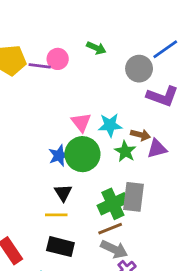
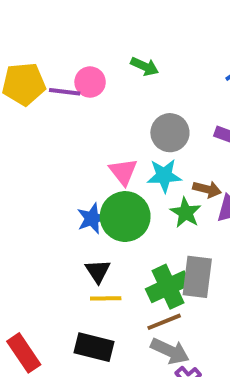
gray circle: (139, 69) -> (170, 133), moved
yellow line: (56, 215) -> (106, 298), moved

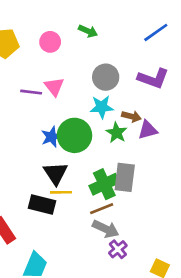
purple line: (65, 92) -> (31, 92), moved
pink triangle: (123, 172) -> (54, 87), moved
black triangle: (98, 271) -> (56, 173), size x1.4
black rectangle: (94, 347) -> (42, 205), moved

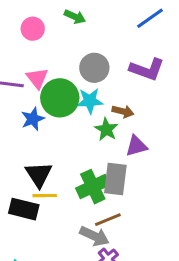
purple triangle: (148, 130) -> (136, 146), moved
green circle: (75, 135) -> (60, 98), moved
blue star: (51, 137) -> (33, 119), moved
brown line: (102, 209) -> (108, 220), moved

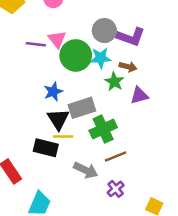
purple L-shape: (147, 69) -> (131, 37), moved
blue star: (33, 119) -> (53, 92), moved
gray rectangle: (115, 179) -> (82, 108), moved, turned 65
gray arrow: (94, 236) -> (86, 170), moved

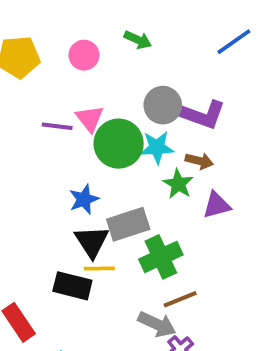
gray arrow: (86, 170) -> (157, 324), moved

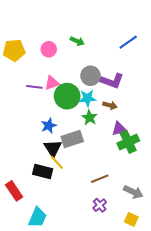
pink triangle: (90, 119) -> (52, 83), turned 49
green star: (178, 184) -> (89, 118), moved
green cross: (161, 257) -> (128, 142), moved
yellow line: (99, 268) -> (57, 162), turned 49
gray arrow: (157, 324) -> (133, 192), moved

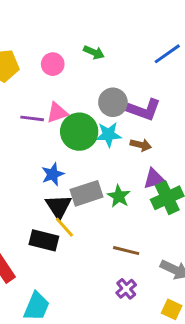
green star: (89, 118) -> (119, 196), moved
brown line: (100, 179) -> (126, 251), turned 36

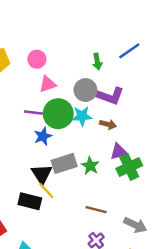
green arrow: (94, 52) -> (97, 62), moved, turned 56
pink triangle: (57, 113) -> (48, 84), moved
purple line: (32, 118) -> (33, 113), moved
blue star: (53, 174) -> (43, 136), moved

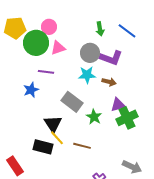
blue line: (129, 51) -> (127, 31), moved, turned 72
green circle: (58, 114) -> (36, 43), moved
blue star: (43, 136) -> (31, 90), moved
gray rectangle: (64, 163) -> (72, 102), moved, turned 55
brown line: (96, 210) -> (82, 146), moved

